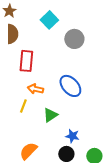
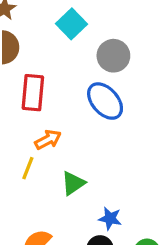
blue ellipse: (70, 86) -> (105, 101), moved
orange arrow: (35, 89) -> (48, 140), turned 140

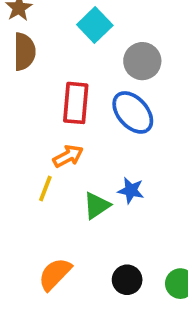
red rectangle: (33, 93) -> (76, 103), moved
blue star: (110, 218) -> (131, 190), moved

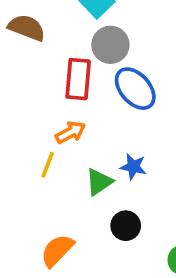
brown semicircle: (24, 52) -> (27, 28), turned -69
gray circle: (142, 61) -> (110, 45), moved
black circle: (127, 280) -> (126, 226), moved

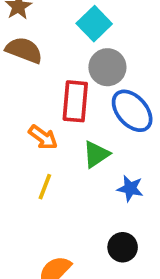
orange arrow: (70, 132) -> (43, 137), moved, turned 64
green triangle: (99, 182) -> (96, 154), moved

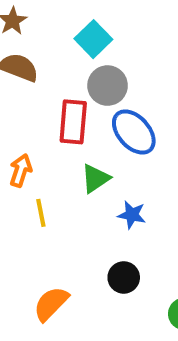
orange arrow: (43, 137) -> (21, 170), moved, turned -108
yellow line: (45, 187) -> (41, 213), turned -32

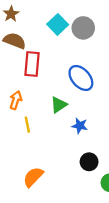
gray circle: (108, 86) -> (83, 28), moved
red rectangle: (73, 122) -> (32, 64), moved
black circle: (124, 277) -> (89, 162), moved

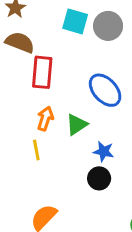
cyan square: (58, 24) -> (75, 21), turned -30
orange arrow: (16, 100) -> (45, 119), moved
black circle: (89, 162) -> (99, 178), moved

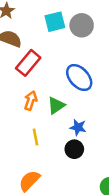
cyan square: (75, 21) -> (55, 22), turned -30
red rectangle: (42, 72) -> (28, 63), turned 35
yellow line: (36, 150) -> (35, 137), moved

